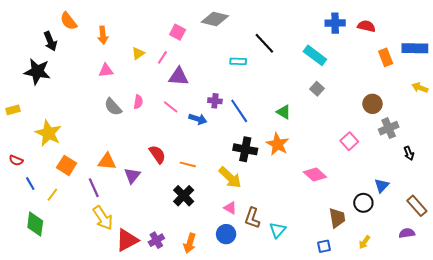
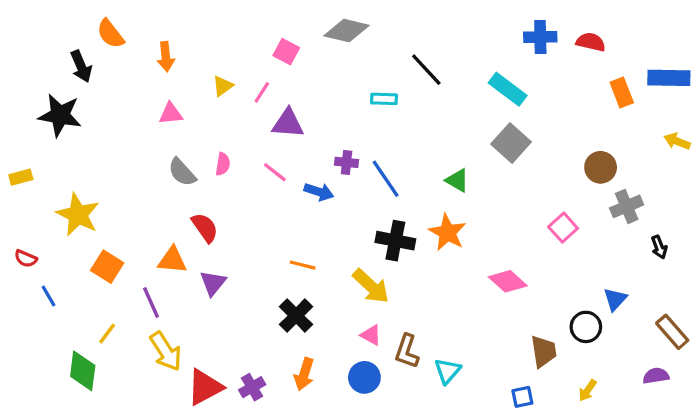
gray square: (317, 89) -> (511, 143), size x1.6
red semicircle: (157, 154) -> (205, 228), moved
yellow line: (52, 195) -> (107, 333), moved
green diamond: (35, 224) -> (83, 371), moved
orange arrow: (190, 243) -> (304, 374), moved

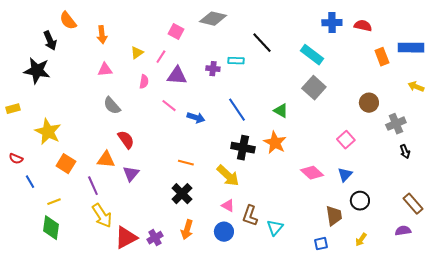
purple cross: (347, 162) -> (213, 69), moved
pink semicircle: (223, 164) -> (144, 82), moved
gray cross: (627, 206) -> (396, 124), moved
blue triangle: (615, 299) -> (345, 175), moved
yellow line: (107, 333) -> (54, 202), moved, turned 32

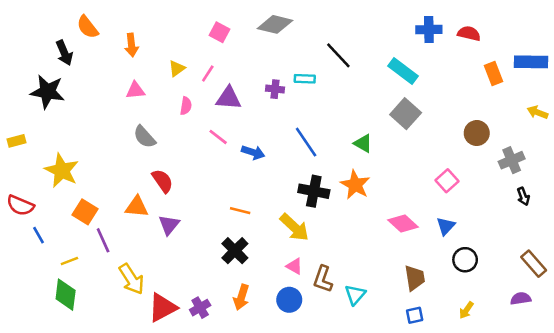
pink square: (176, 32) -> (219, 32), moved
red semicircle: (16, 159) -> (20, 205), size x1.5
purple line: (93, 186) -> (103, 240), moved
brown trapezoid: (334, 216) -> (415, 278), moved

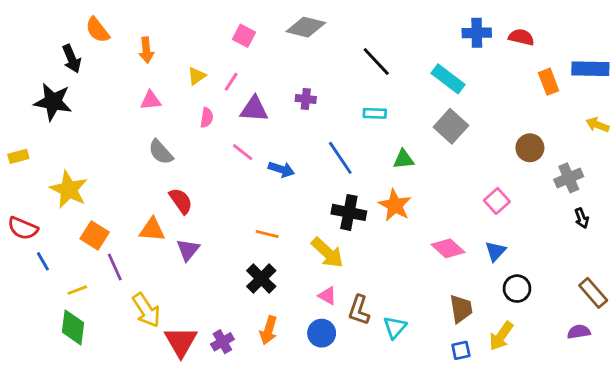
cyan rectangle: (305, 79) -> (375, 113), moved
green triangle: (363, 143) -> (403, 159), turned -36
red triangle: (163, 308) -> (181, 342), turned -32
yellow arrow: (466, 310) -> (501, 336), moved, size x1.5

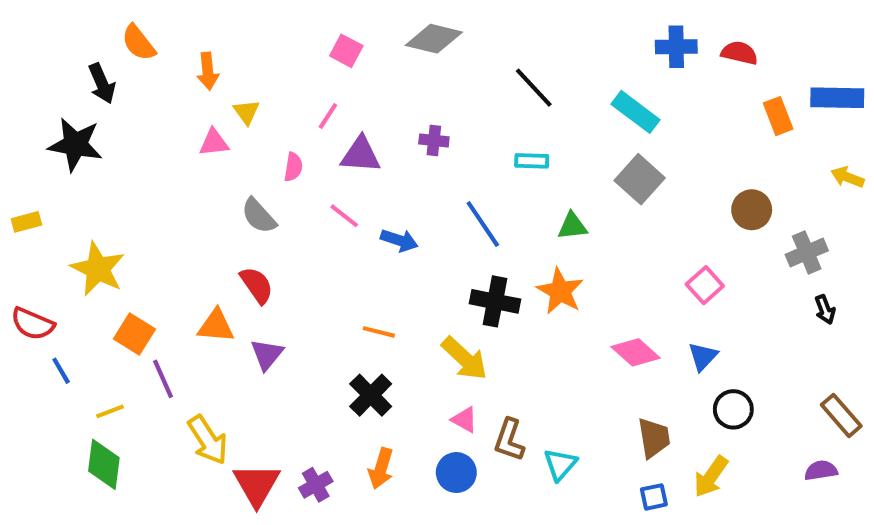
yellow triangle: (197, 76) -> (246, 112), moved, turned -30
gray semicircle: (161, 152) -> (259, 216), moved

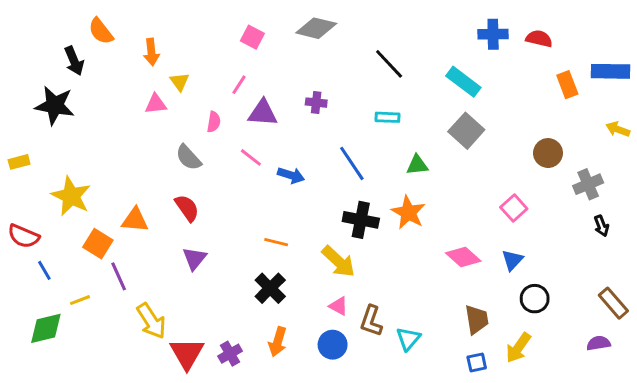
orange triangle: (216, 326) -> (135, 220), moved
green diamond: (104, 464) -> (46, 328), moved, turned 69

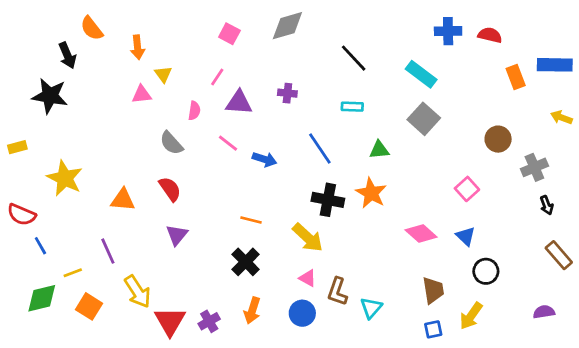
gray diamond: (316, 28) -> (287, 26), turned -30
orange square: (98, 244) -> (89, 306), moved
blue triangle: (512, 260) -> (466, 236), turned -30
brown rectangle: (613, 303) -> (559, 255), moved

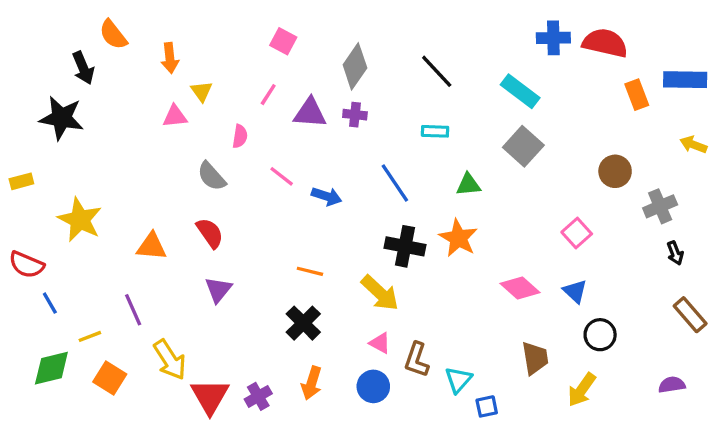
gray diamond: (287, 26) -> (355, 66), moved, turned -39
red semicircle: (490, 35) -> (605, 43), size x1.5
purple triangle: (239, 103) -> (310, 113), moved
blue square: (433, 329) -> (487, 406), moved

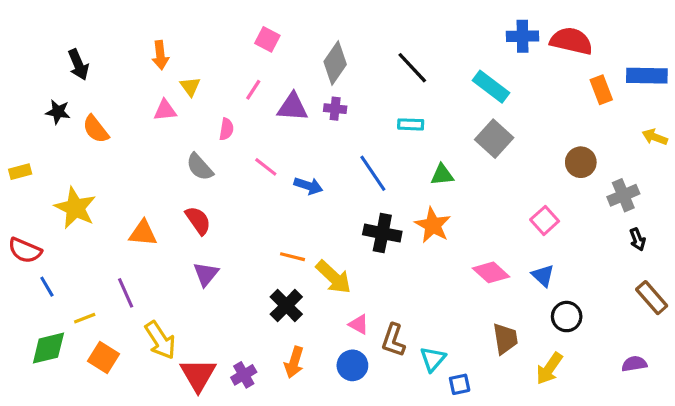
orange semicircle: (113, 35) -> (96, 129), moved
black star: (61, 118) -> (58, 112), size x0.6
yellow arrow: (380, 293) -> (334, 277), moved

